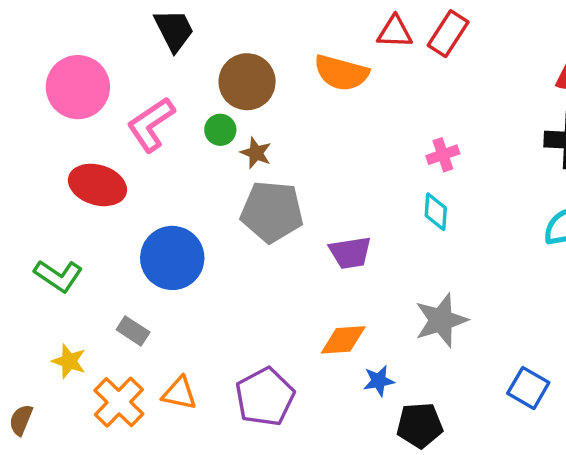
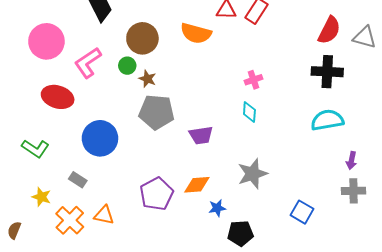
purple pentagon: (265, 397) -> (157, 194), moved

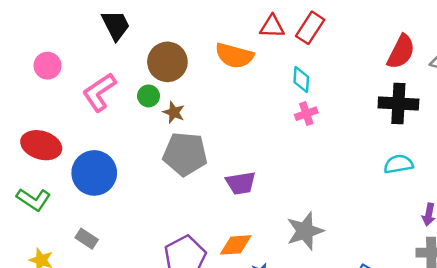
pink circle: (46, 41) -> (48, 66), size x0.6
red ellipse: (58, 97) -> (41, 145), moved
cyan diamond: (249, 112) -> (301, 80), moved
cyan semicircle: (327, 120) -> (398, 164), size x0.7
blue circle: (100, 138) -> (94, 173), moved

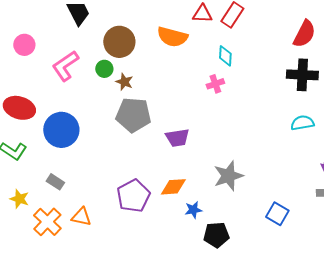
pink cross: (306, 114) -> (215, 84), moved

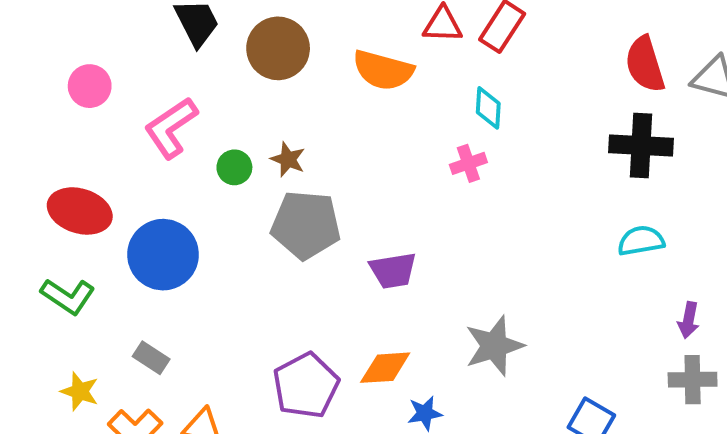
red semicircle: (304, 34) -> (645, 64), turned 136
brown circle: (119, 42) -> (278, 48), moved
green circle: (104, 69) -> (234, 167), moved

